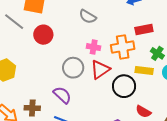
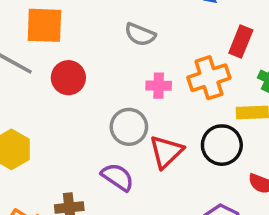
red rectangle: (144, 29) -> (241, 42), turned -48
red triangle: (100, 70) -> (166, 152), moved

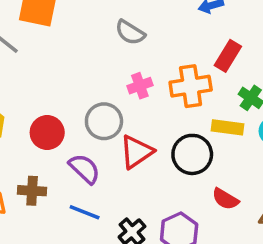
red circle: (68, 78) -> (47, 133), moved
pink cross: (159, 86) -> (140, 86), turned -30

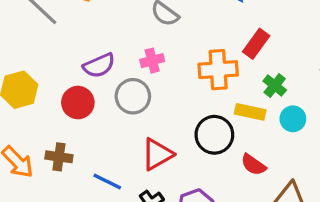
pink cross: (140, 86) -> (152, 61), moved
red triangle: (136, 152) -> (157, 154), moved
purple semicircle: (84, 169) -> (99, 65), moved, turned 108
red semicircle: (225, 199) -> (253, 165), moved

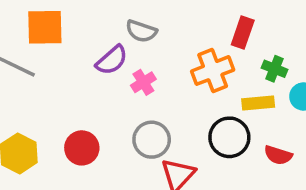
purple semicircle: (99, 65) -> (112, 60), moved
gray circle: (133, 96) -> (152, 140), moved

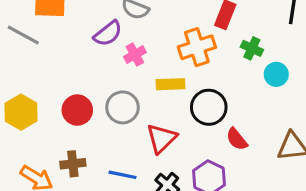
yellow rectangle: (258, 103) -> (171, 84), moved
gray circle: (152, 140) -> (123, 107), moved
red semicircle: (278, 155) -> (237, 139), moved, turned 30

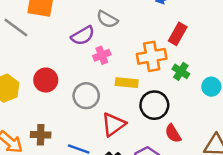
green cross: (252, 48) -> (181, 71), moved
red circle: (77, 110) -> (46, 80), moved

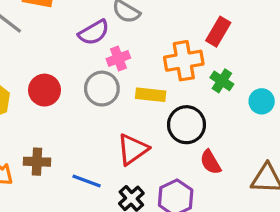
gray circle: (86, 96) -> (102, 89), moved

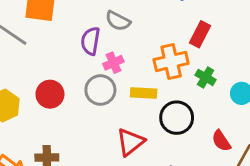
purple semicircle: (94, 32) -> (90, 41), turned 132
red semicircle: (210, 162) -> (221, 141), moved

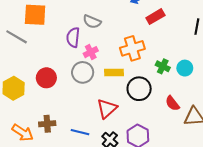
red rectangle: (200, 34) -> (155, 17), moved, turned 36
green cross: (206, 77) -> (163, 66), moved

